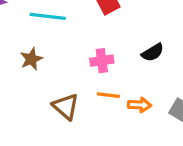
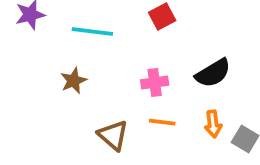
black semicircle: (153, 52) -> (213, 73), size x1.4
orange arrow: (140, 105) -> (213, 124), moved, turned 80

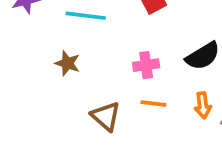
brown star: (74, 81) -> (67, 63), turned -30

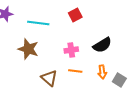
brown star: (67, 63) -> (28, 49), size x1.5

